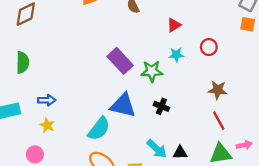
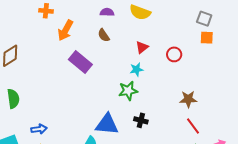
red circle: (209, 47) -> (174, 54), moved
cyan star: (176, 55) -> (137, 69), moved
purple rectangle: (120, 61) -> (80, 62), moved

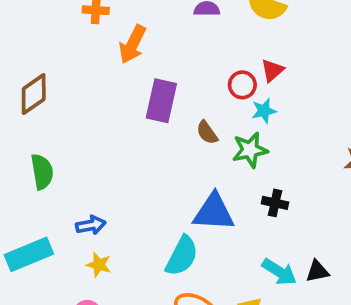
brown semicircle: (104, 35) -> (207, 133), moved
red circle: (174, 54) -> (242, 85), moved
purple rectangle: (80, 62) -> (161, 101), turned 65

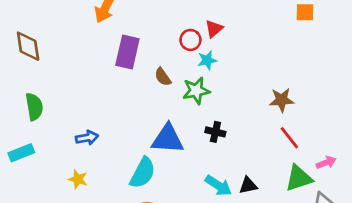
brown diamond: (34, 94) -> (28, 46), turned -64
blue arrow: (91, 225) -> (87, 138), moved
cyan rectangle: (29, 254) -> (21, 153), moved, size x0.7

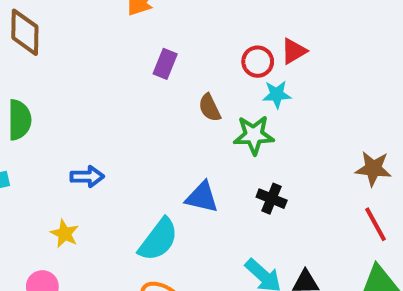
purple rectangle: (127, 52) -> (165, 64), size x0.6
blue triangle: (168, 139) -> (202, 197), size x0.7

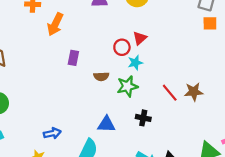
brown semicircle: (210, 108) -> (101, 76), turned -56
blue arrow: (87, 176) -> (52, 133), moved
red line: (375, 224) -> (170, 93), moved

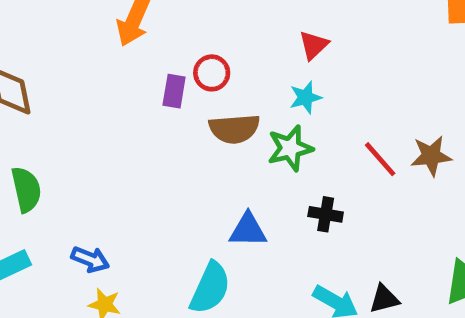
red circle: (122, 47) -> (212, 73), moved
brown semicircle: (101, 76) -> (234, 129), size x1.5
blue arrow: (52, 133) -> (90, 259), moved, turned 35

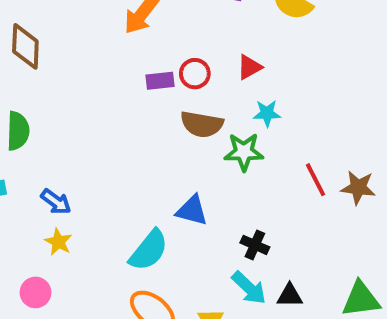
red triangle: (314, 45) -> (249, 67), moved
purple rectangle: (174, 91) -> (160, 81), turned 60
black cross: (326, 214) -> (255, 245), moved

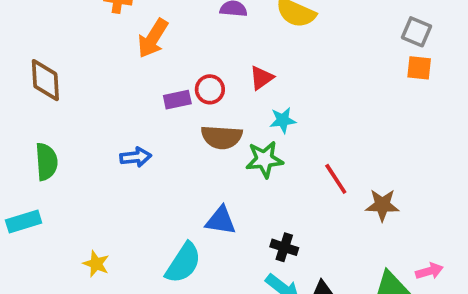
brown star: (358, 187) -> (382, 205), moved
blue arrow: (56, 202) -> (136, 157), moved, turned -36

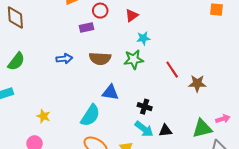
red circle: (210, 89) -> (100, 11), moved
brown semicircle: (222, 137) -> (100, 59), moved
green semicircle: (46, 162) -> (16, 61), turned 42

